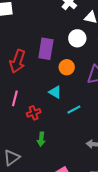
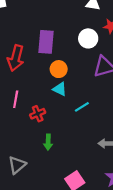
white circle: (77, 38) -> (88, 38), moved
orange circle: (67, 67) -> (59, 69), moved

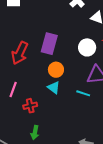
cyan line: (82, 107) -> (83, 93), moved, turned 40

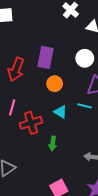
cyan triangle: (54, 88) -> (60, 112), moved
red cross: (30, 106) -> (31, 123), size x1.5
green arrow: (35, 133) -> (53, 144), moved

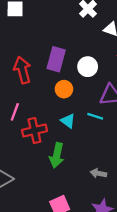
white circle: (85, 58) -> (88, 67), moved
red arrow: (16, 69) -> (22, 70), turned 140
green arrow: (53, 144) -> (57, 155), size x1.5

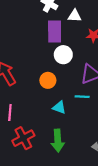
purple rectangle: (56, 59) -> (55, 31), moved
red cross: (34, 131) -> (23, 138), moved

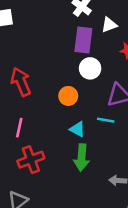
white triangle: (75, 16) -> (109, 25), turned -32
green arrow: (58, 141) -> (82, 158), moved

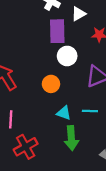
cyan line: (106, 120) -> (90, 111), moved

